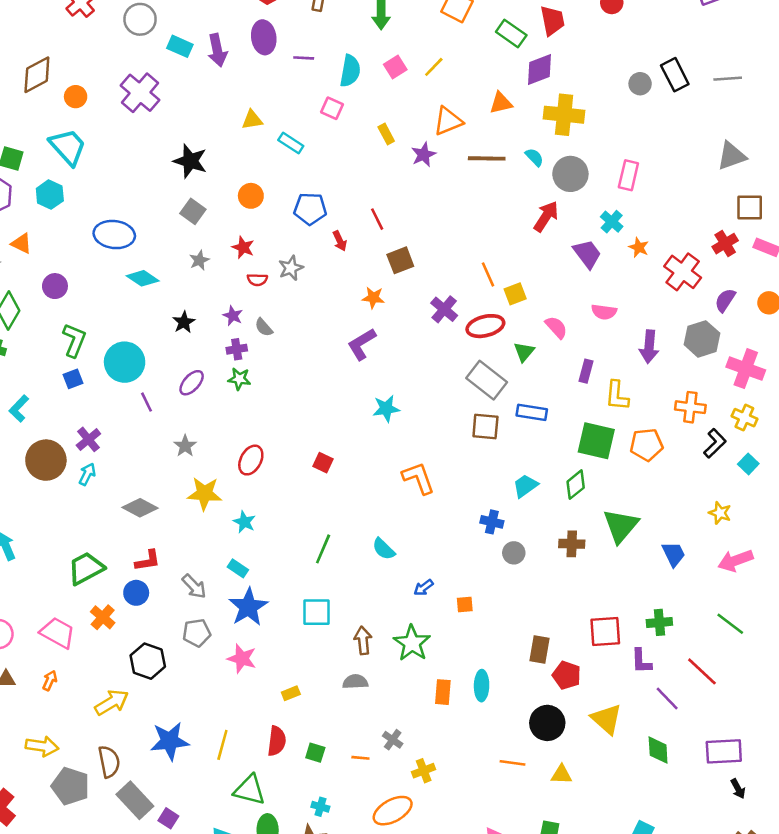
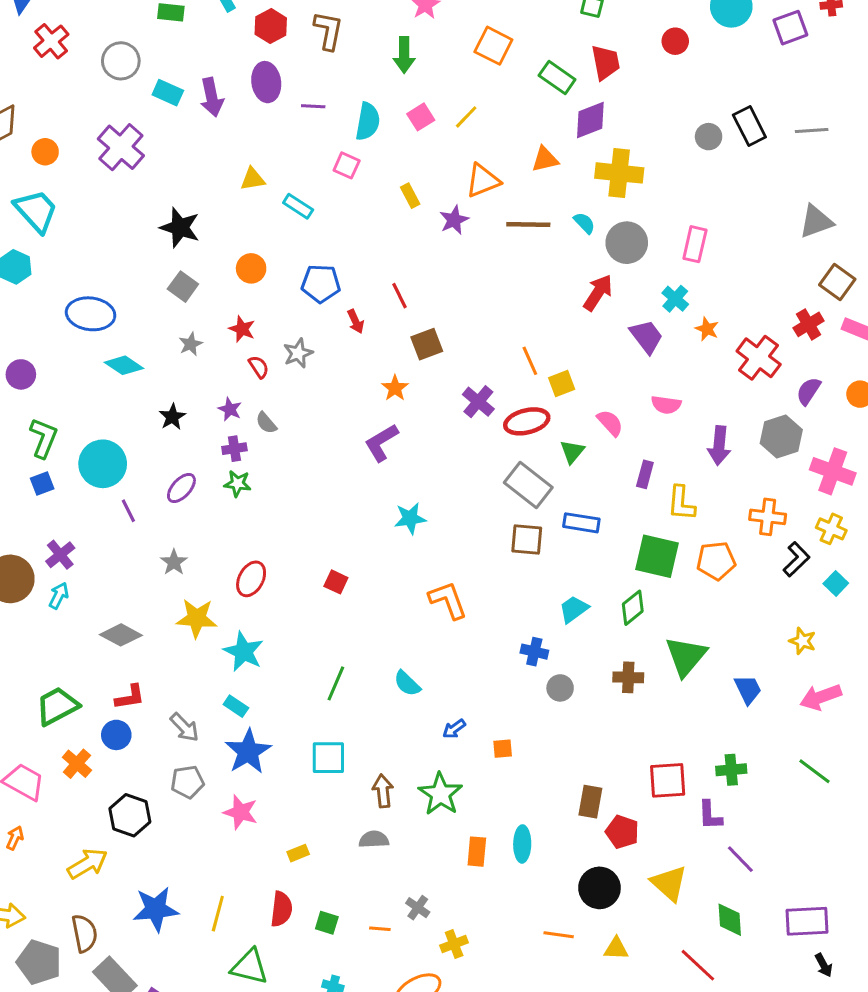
brown square: (750, 207) -> (837, 282), turned 36
red semicircle: (257, 280) -> (259, 367), turned -126
orange star: (373, 298) -> (395, 388), turned 30
cyan star: (244, 522) -> (244, 652), size x1.5
red line: (702, 671) -> (698, 965), moved

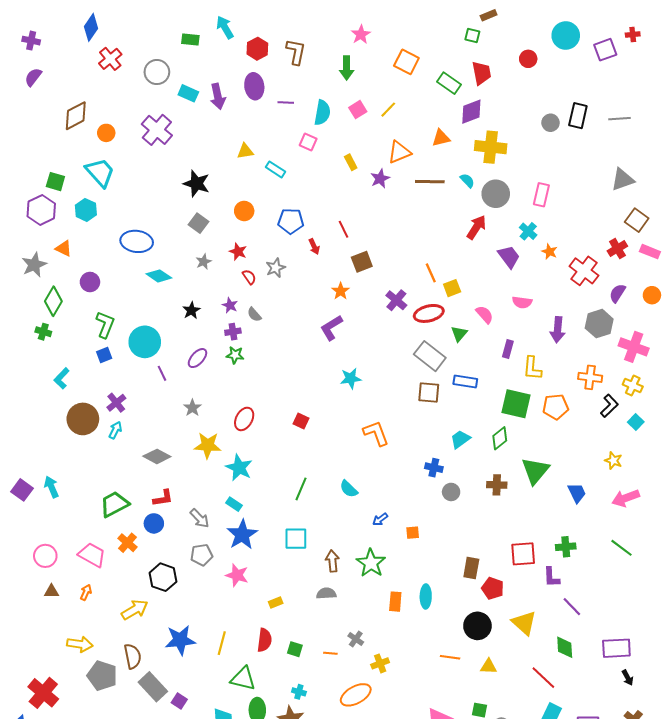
black rectangle: (749, 126) -> (578, 116), turned 40

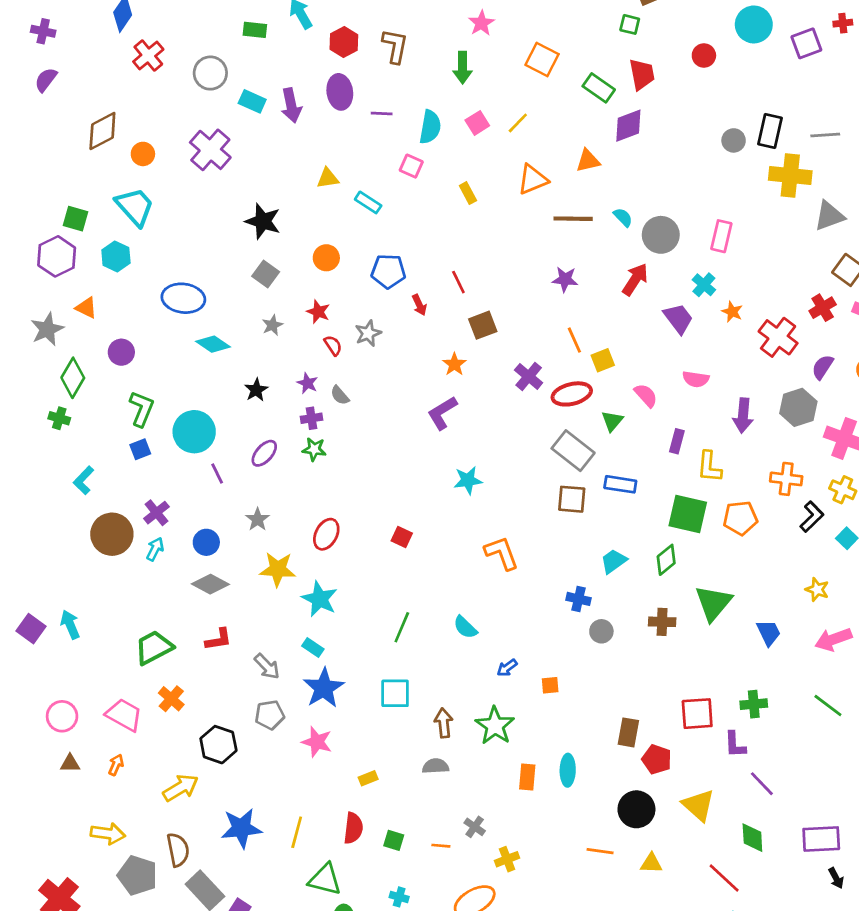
yellow cross: (491, 147) -> (790, 176), moved
purple star: (380, 179) -> (565, 279), moved, turned 30
blue circle: (154, 523) -> (206, 542), moved

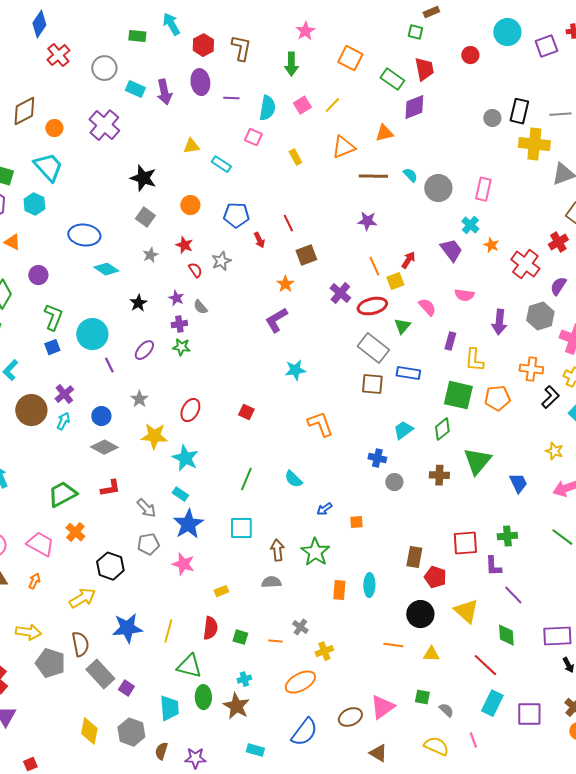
red arrow: (635, 279) -> (408, 260), moved, size x0.7
cyan cross: (399, 897) -> (244, 679), turned -32

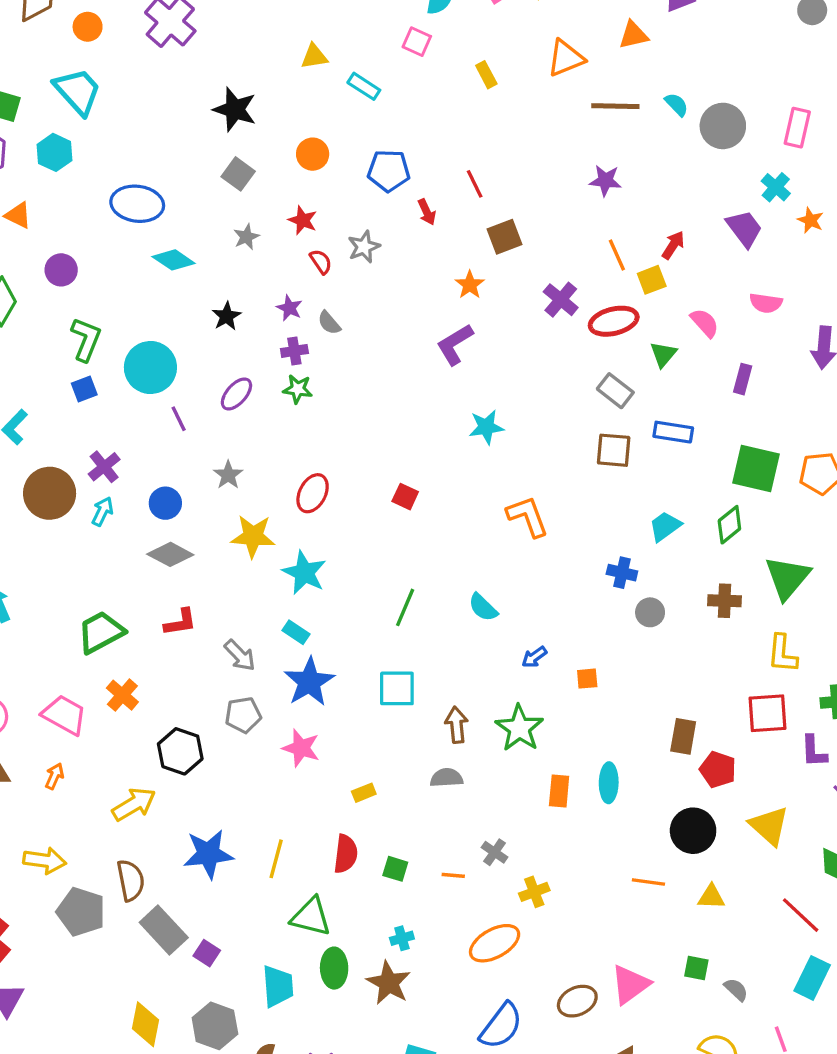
gray rectangle: (373, 348) -> (615, 391), size x0.7
yellow L-shape: (474, 360) -> (782, 654), moved

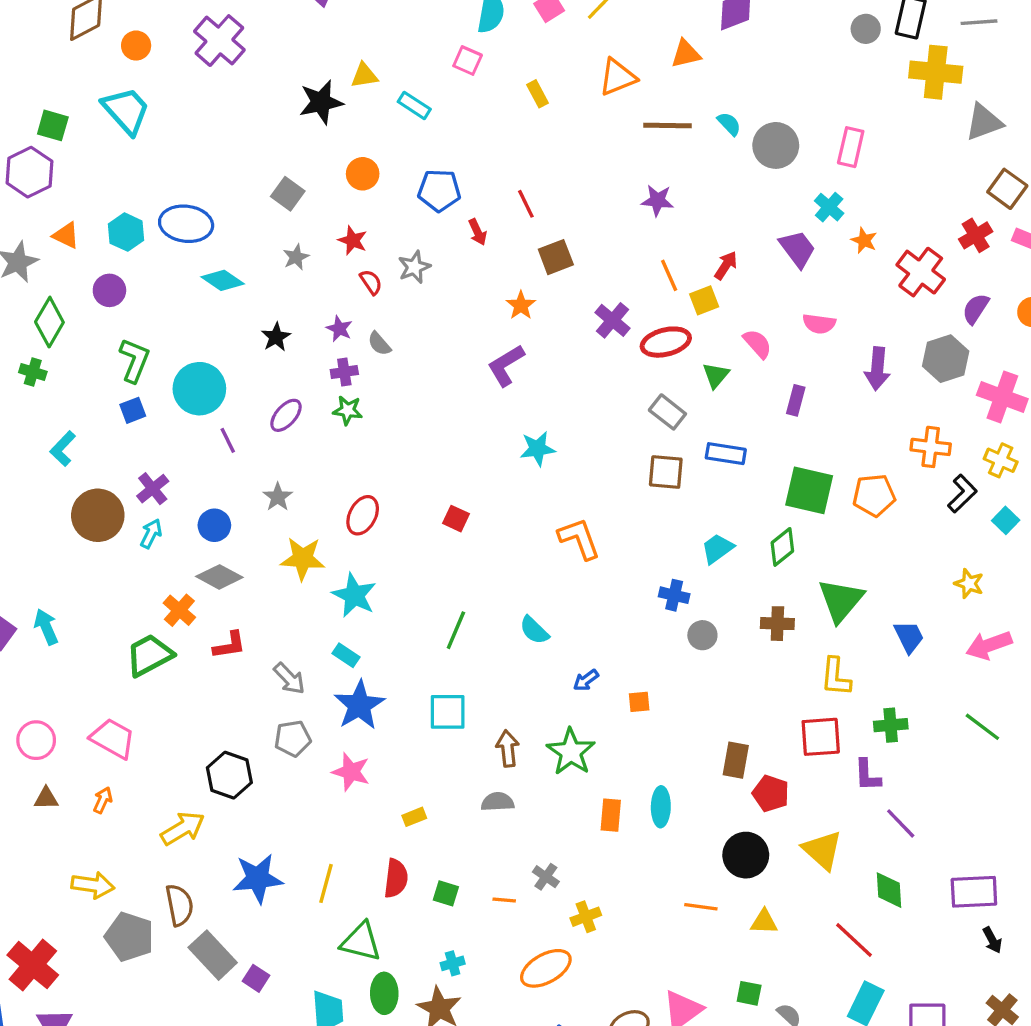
black star: (235, 109) -> (321, 102), moved, turned -30
cyan hexagon: (55, 152) -> (126, 232), moved
orange cross: (122, 695) -> (179, 610), moved

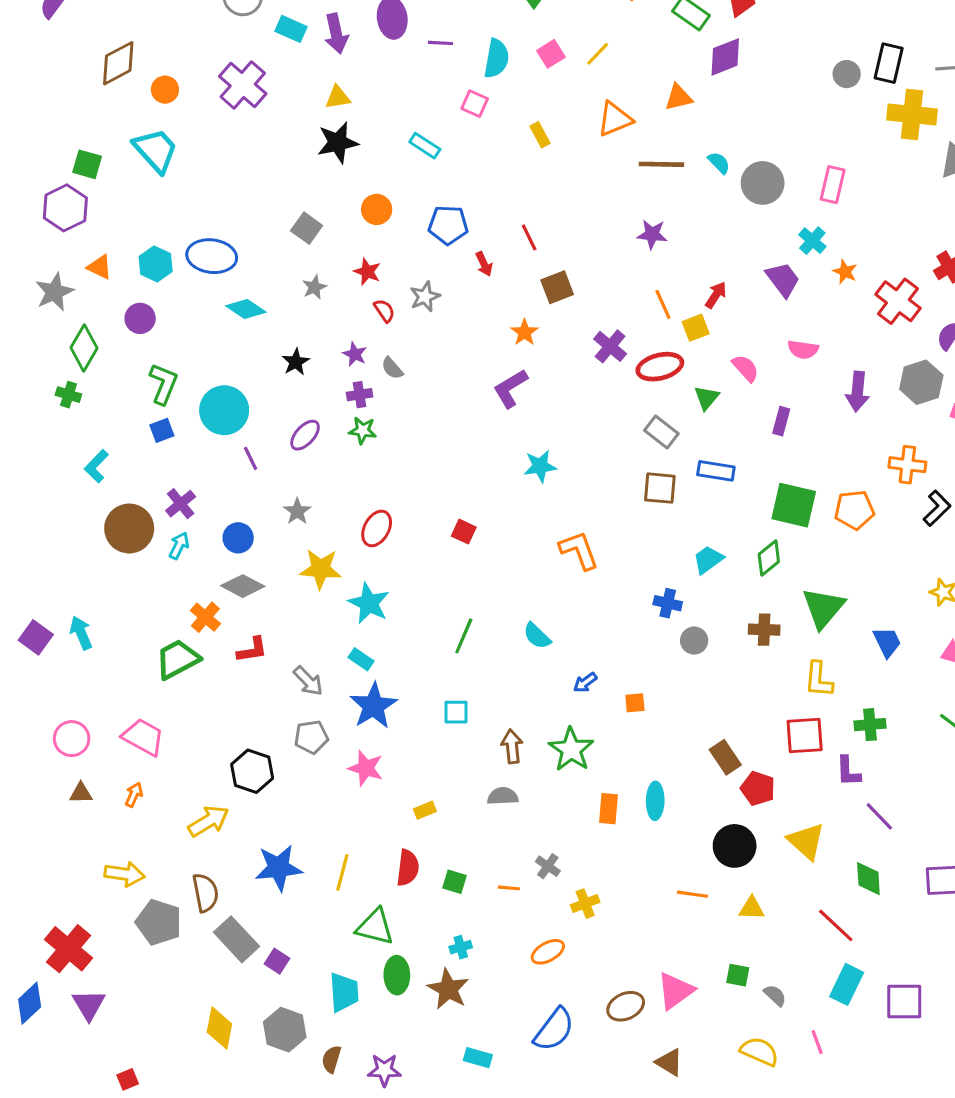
yellow triangle: (364, 75) -> (338, 97), moved
cyan square: (448, 712) -> (456, 712), size x0.7
brown rectangle: (736, 760) -> (725, 757), turned -44
orange ellipse: (546, 968) -> (548, 952), size x0.7

